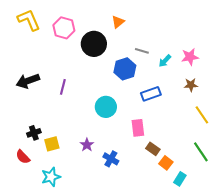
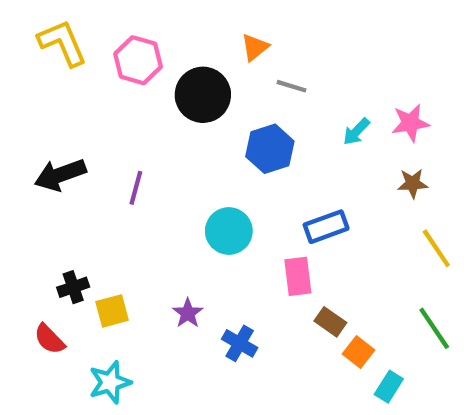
gray line: (142, 51) -> (292, 86), moved
blue rectangle: (151, 94) -> (326, 227), moved

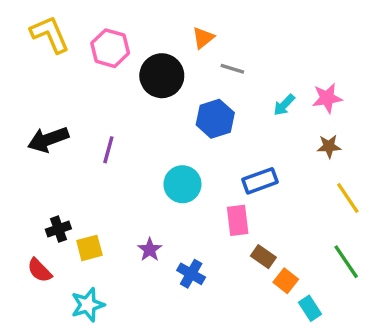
cyan rectangle: (389, 387) -> (310, 308), turned -65

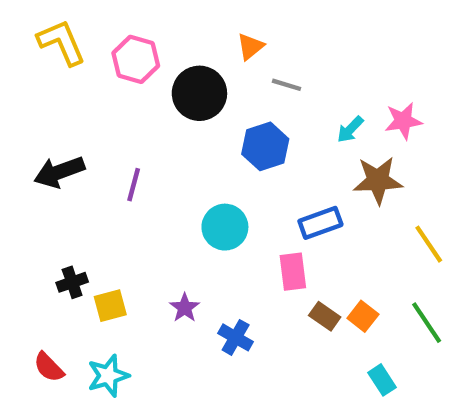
brown star: (329, 146) -> (378, 180), moved, size x1.6
red semicircle: (40, 270) -> (49, 367), moved
orange square: (286, 281) -> (363, 316), moved

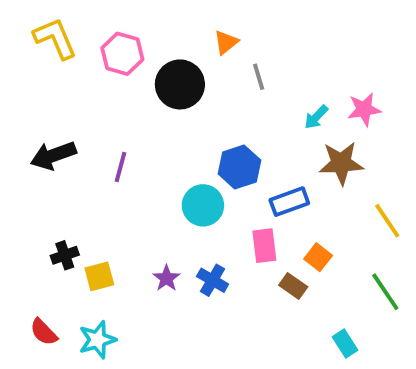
gray line: (286, 85) -> (259, 77), turned 56
blue hexagon: (265, 146) -> (239, 167), moved
orange square: (363, 316) -> (318, 257), moved
blue cross: (236, 337) -> (213, 280), moved

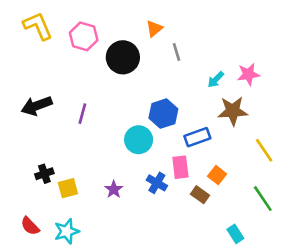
blue cross: (213, 280) -> (157, 183), moved

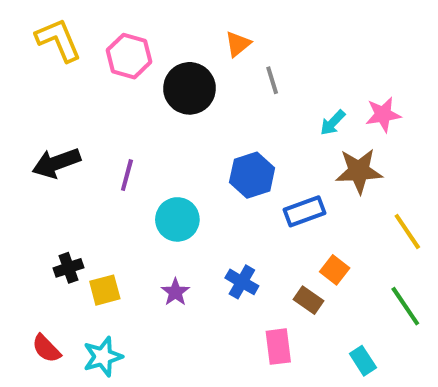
cyan circle: (139, 140) -> (177, 219), moved
pink rectangle: (180, 167) -> (278, 347), moved

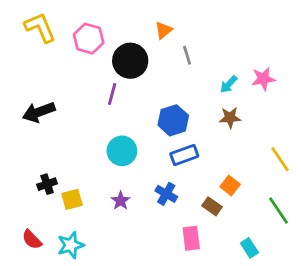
brown star: (359, 171) -> (230, 118), moved, size x0.7
purple line: (127, 175) -> (112, 94), moved
blue rectangle: (304, 211) -> (184, 155), moved

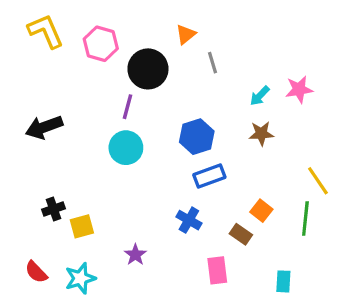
cyan circle: (122, 151) -> (126, 148), moved
purple star: (121, 201) -> (135, 255), moved
green line: (279, 210) -> (305, 218), moved, turned 40
cyan rectangle: (249, 248) -> (283, 281), turned 36

